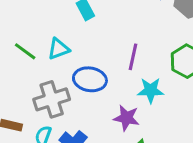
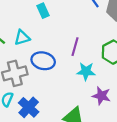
purple star: (127, 118) -> (101, 96), moved

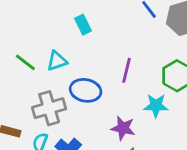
cyan star: (86, 71) -> (156, 106), moved
purple star: (101, 96) -> (123, 128), moved

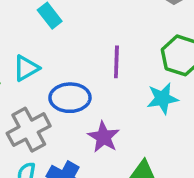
purple star: (123, 128) -> (104, 137), moved, turned 30

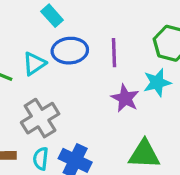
blue ellipse: (70, 98) -> (70, 51), moved
purple star: (104, 137) -> (125, 98), moved

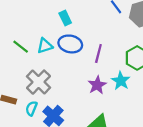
cyan star: (157, 83) -> (121, 81), turned 30
gray cross: (40, 118) -> (39, 82), turned -30

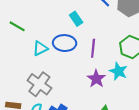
cyan rectangle: (65, 18) -> (76, 19), moved
green line: (21, 47) -> (17, 26), moved

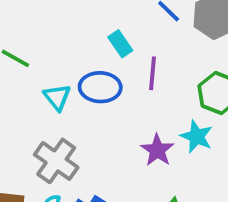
cyan triangle: (40, 48) -> (57, 97), turned -42
purple line: (93, 48) -> (153, 73), moved

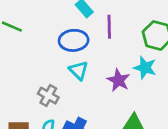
cyan triangle: (57, 97) -> (79, 70), moved
gray cross: (56, 161) -> (48, 96), size x0.7

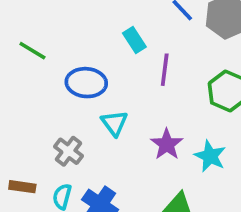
blue ellipse: (74, 40) -> (86, 83), moved
cyan star: (145, 68) -> (210, 156), moved

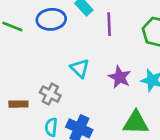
blue ellipse: (86, 83) -> (51, 19), moved
brown rectangle: (22, 187) -> (18, 104), moved

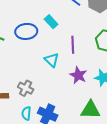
purple line: (109, 24) -> (73, 45), moved
cyan triangle: (80, 68) -> (52, 60), moved

